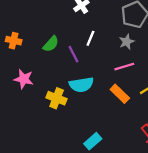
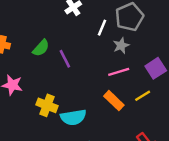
white line: (90, 38) -> (102, 28), moved
cyan semicircle: (81, 85) -> (73, 117), moved

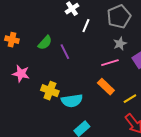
white line: (102, 28) -> (86, 26), moved
gray star: (121, 46) -> (120, 44), moved
yellow line: (143, 96) -> (130, 99), moved

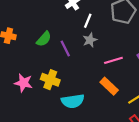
gray star: (120, 44) -> (90, 40), moved
pink star: (21, 74) -> (23, 83), moved
yellow cross: (50, 91) -> (50, 80), moved

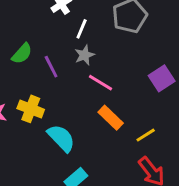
pink line: (113, 60) -> (101, 83), moved, turned 48
cyan semicircle: (73, 101) -> (61, 138), turned -125

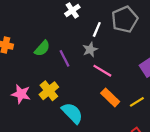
white line: (82, 29) -> (97, 29), moved
yellow cross: (31, 109) -> (49, 91), turned 30
yellow line: (146, 135) -> (137, 102), moved

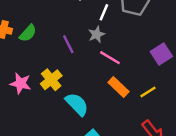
green semicircle: (42, 48) -> (28, 33), moved

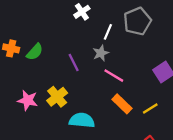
cyan semicircle: (77, 104) -> (82, 120), turned -40

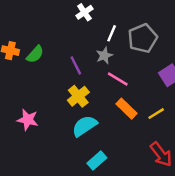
gray pentagon: (137, 21) -> (143, 38), moved
yellow cross: (57, 97) -> (78, 96), moved
pink star: (28, 100) -> (28, 120), moved
cyan semicircle: (82, 120) -> (84, 126), turned -40

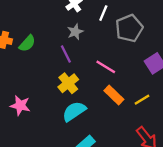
white line: (112, 33) -> (103, 13), moved
gray star: (104, 56) -> (75, 32), moved

